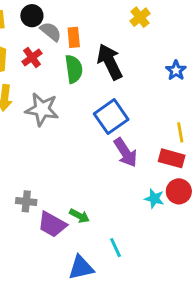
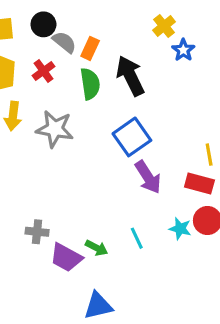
orange rectangle: (74, 37) -> (90, 48), turned 30
blue star: (176, 70) -> (183, 50), moved
cyan line: (115, 248) -> (137, 238), moved

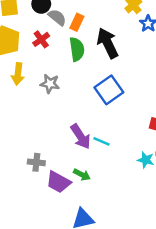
gray star: (55, 129) -> (50, 84), size x0.7
purple arrow: (148, 177) -> (81, 137), moved
cyan line: (137, 238) -> (101, 141), moved, turned -42

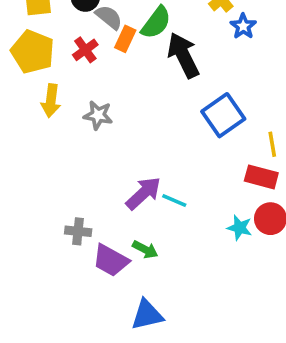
orange rectangle: (77, 22) -> (125, 39), moved
green semicircle: (77, 49) -> (156, 23), moved, turned 45
blue square: (109, 90) -> (223, 115), moved
purple arrow: (81, 137) -> (143, 193), turned -100

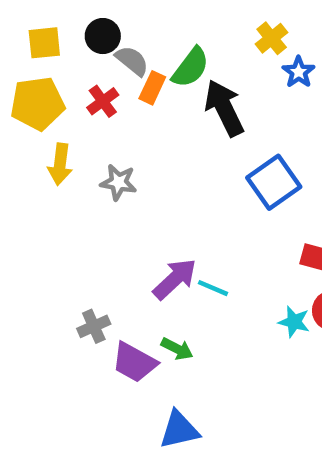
yellow pentagon: (33, 52) -> (38, 104), turned -30
gray cross: (78, 231) -> (94, 326), turned -30

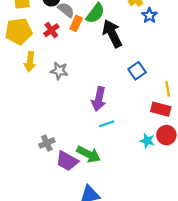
blue square: (274, 182) -> (137, 71), size x0.7
purple arrow: (175, 279) -> (99, 99), moved, turned 145
cyan line: (213, 288) -> (107, 124), turned -42
green arrow: (177, 349) -> (89, 154), size x1.5

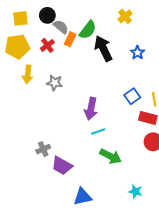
blue star: (149, 16) -> (137, 53), moved
blue square: (137, 71) -> (132, 96), moved
cyan star: (147, 141) -> (135, 192), moved
green arrow: (89, 154) -> (111, 156), moved

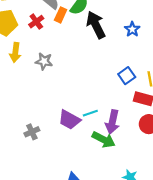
purple arrow: (91, 109) -> (112, 122), moved
purple trapezoid: (62, 166) -> (69, 120), moved

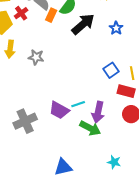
red cross: (36, 22) -> (21, 13), moved
black arrow: (96, 25) -> (83, 24), turned 75
gray cross: (32, 132) -> (25, 121), size x1.6

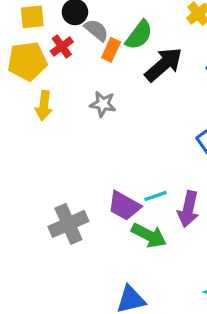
gray star: (36, 57) -> (103, 104), moved
green arrow: (90, 128) -> (149, 235), moved

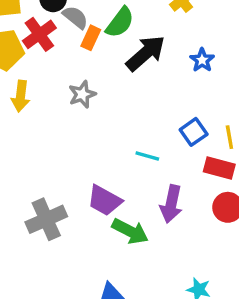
red cross: (62, 46) -> (39, 34), size x1.4
gray star: (103, 104) -> (82, 94), turned -30
cyan line: (155, 196) -> (147, 156), moved, turned 35

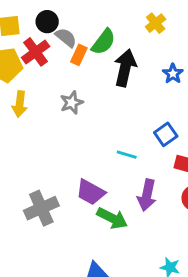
black arrow: (146, 53) -> (125, 68), turned -36

